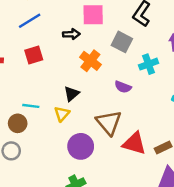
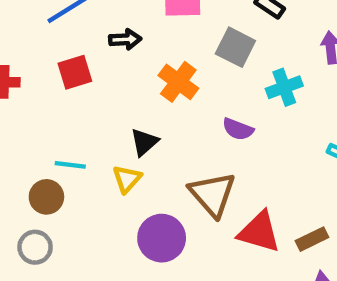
black arrow: (71, 34) -> (125, 39), moved

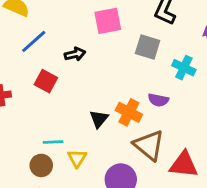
red square: (75, 72) -> (46, 81), turned -35
orange cross: (178, 82) -> (129, 112), moved
cyan cross: (284, 87) -> (184, 68), turned -35
yellow triangle: (127, 179) -> (77, 158), moved

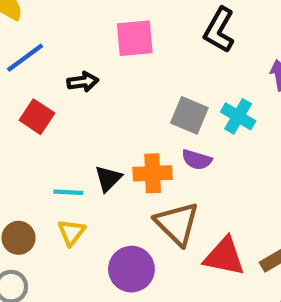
gray square: (148, 47) -> (189, 115), moved
orange cross: (129, 112) -> (153, 173), turned -35
cyan line: (53, 142) -> (68, 192), moved

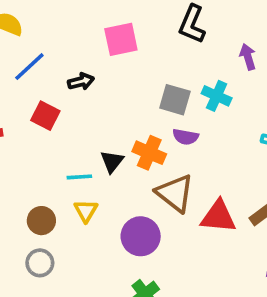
orange cross: (153, 173) -> (149, 153), turned 32

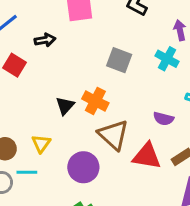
cyan cross: (217, 96) -> (167, 59), moved
purple semicircle: (186, 137) -> (163, 119), moved
cyan line: (79, 177) -> (27, 172), moved

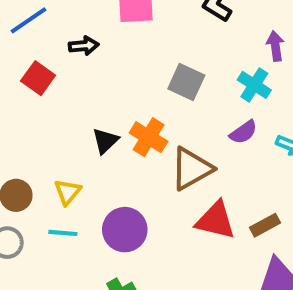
purple semicircle: (163, 119) -> (243, 132), moved, turned -54
brown triangle: (113, 135) -> (191, 169), moved, turned 44
cyan line: (27, 172) -> (63, 233), moved

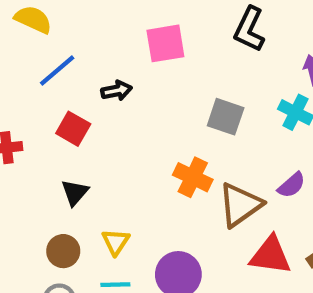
purple semicircle: (243, 132) -> (292, 185), moved
black triangle: (105, 141) -> (75, 192), moved

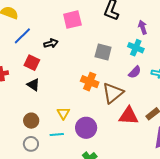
purple semicircle: (292, 185) -> (135, 72), moved
black triangle: (75, 192) -> (33, 85), moved, turned -32
yellow triangle: (116, 242) -> (63, 113), moved

